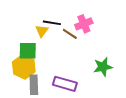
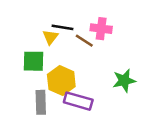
pink cross: (84, 24) -> (101, 29), turned 30
yellow hexagon: (24, 67) -> (61, 81), moved

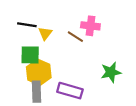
black line: (62, 27) -> (27, 25), moved
yellow hexagon: (61, 81) -> (39, 72), moved

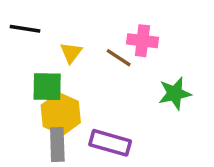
black line: (27, 25) -> (25, 29), moved
green star: (111, 72) -> (175, 93), moved

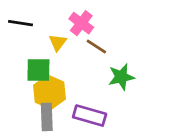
pink cross: (142, 41) -> (81, 23), moved, turned 30
green star: (175, 93) -> (121, 77), moved

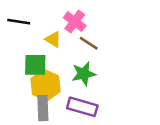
yellow triangle: (58, 42) -> (53, 39), turned -36
green star: (121, 77) -> (84, 74), moved

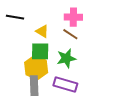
pink cross: (75, 22) -> (73, 17), moved, turned -36
green square: (35, 65) -> (40, 51), moved

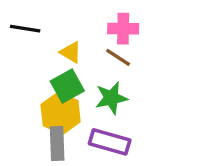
green square: (40, 51) -> (67, 86), turned -30

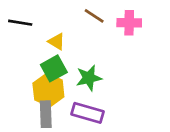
pink cross: (123, 29) -> (129, 23), moved
brown line: (118, 57) -> (94, 16), moved

